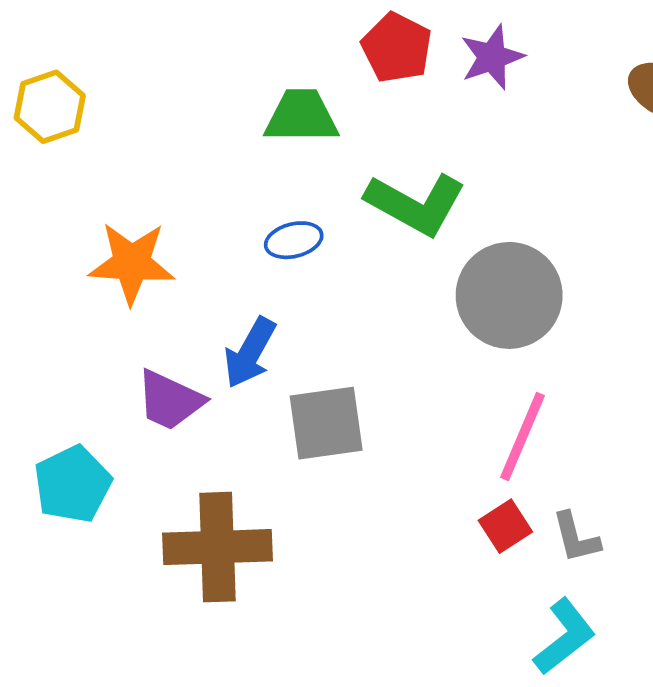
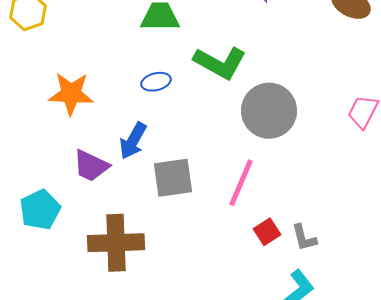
pink line: (522, 436) -> (241, 183), moved

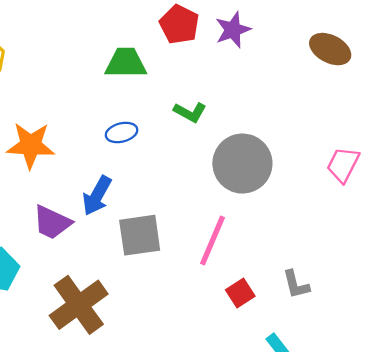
green L-shape: (220, 63) -> (190, 112), size x0.6
gray L-shape: (304, 238) -> (296, 284), moved
brown cross: (116, 243) -> (79, 305), turned -34

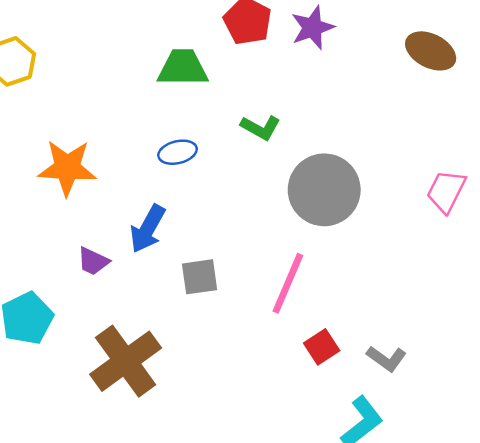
purple trapezoid: (52, 222) -> (93, 261), size x0.7
gray square: (140, 235) -> (200, 277), size x0.7
gray L-shape: (296, 284) -> (386, 359), moved, turned -40

